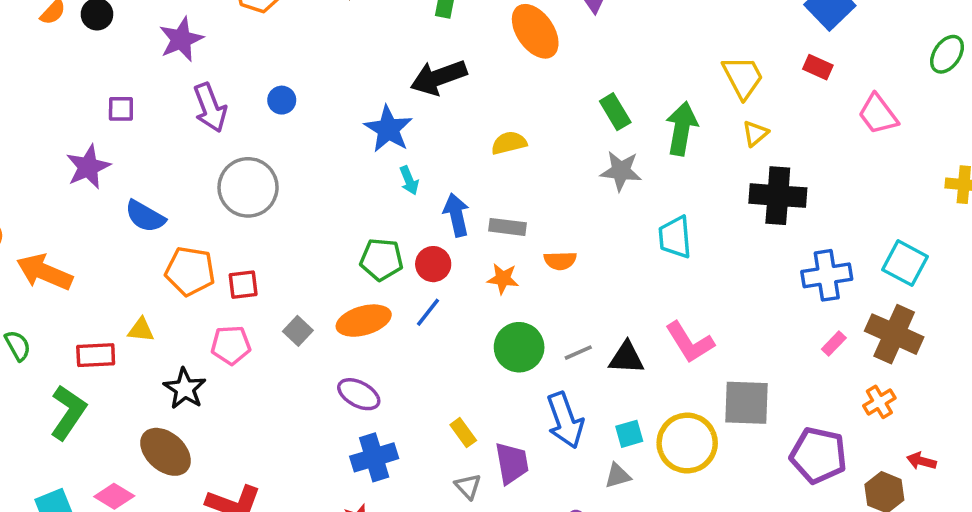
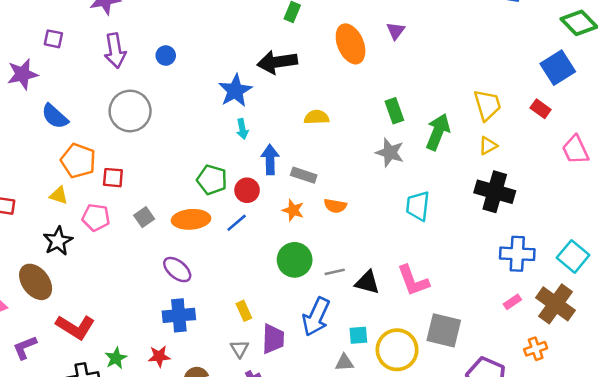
yellow triangle: (141, 330) -> (59, 195), moved
blue arrow: (565, 420) -> (316, 317), turned 33

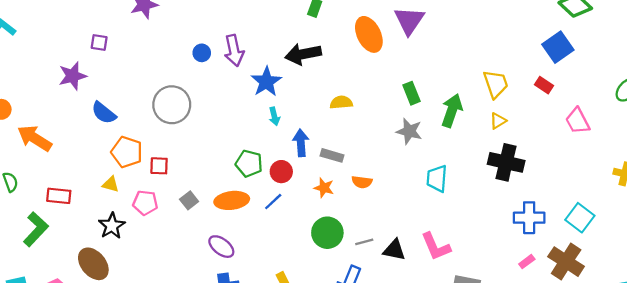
purple triangle: (396, 31) -> (409, 21), size x1.8
purple arrow: (115, 51) -> (234, 51), moved

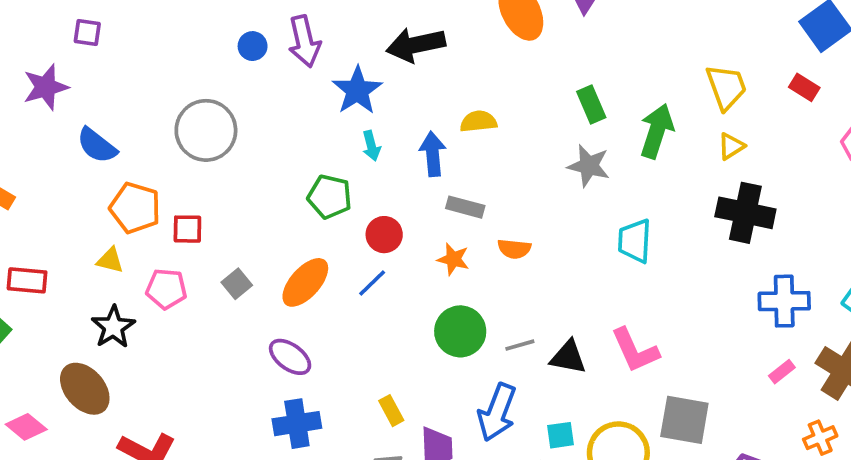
blue arrow: (301, 143) -> (433, 154), moved
green pentagon: (249, 164) -> (330, 197), moved
orange ellipse: (232, 200) -> (305, 282), turned -40

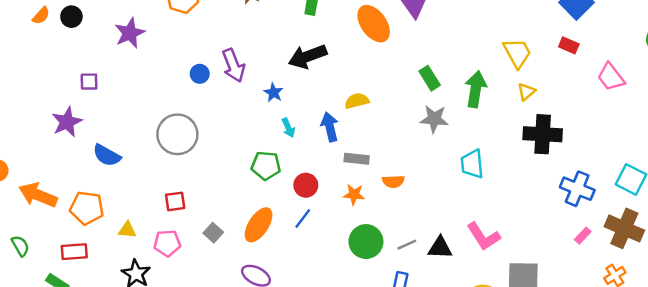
blue star: (357, 90) -> (273, 93), size x0.6
orange pentagon: (135, 208) -> (87, 208), moved
blue cross: (784, 301) -> (577, 189), turned 32

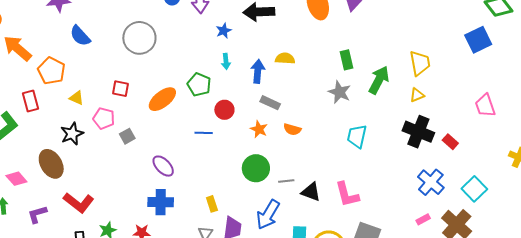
red rectangle: (569, 45) -> (450, 142), moved
blue line: (303, 218) -> (204, 133), moved, turned 36
orange ellipse: (259, 225) -> (162, 99), moved
gray square: (213, 233) -> (127, 136), moved
red rectangle: (74, 252) -> (31, 101), turned 60

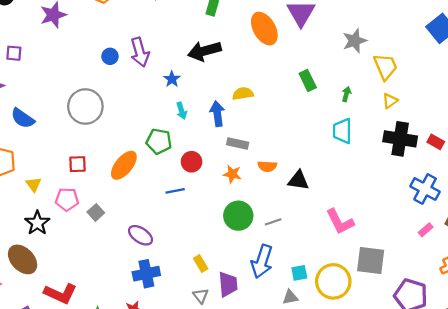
green arrow: (379, 80) -> (346, 94), size x0.5
gray star: (340, 92) -> (355, 41), moved, turned -30
yellow triangle: (77, 98) -> (34, 184), turned 42
cyan trapezoid: (357, 136) -> (342, 131), moved
black triangle: (311, 192) -> (298, 180), moved

